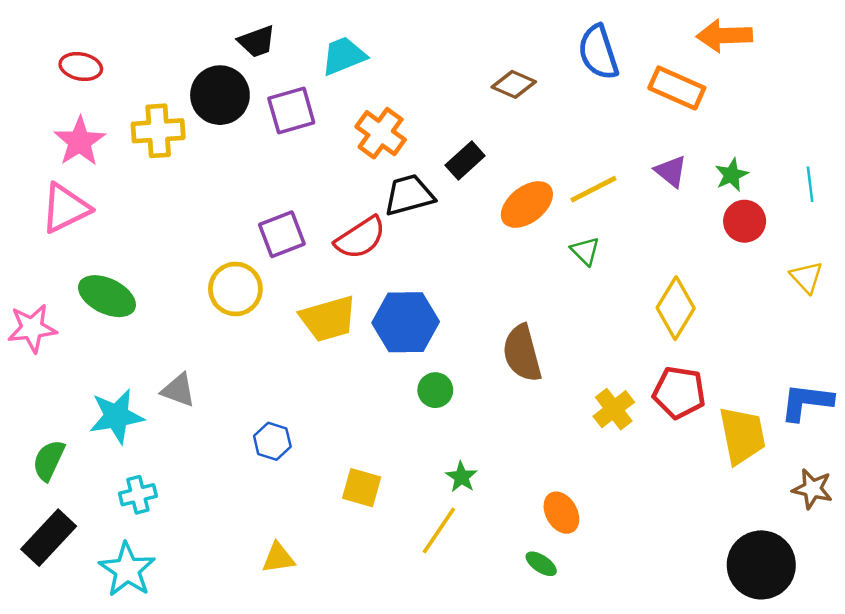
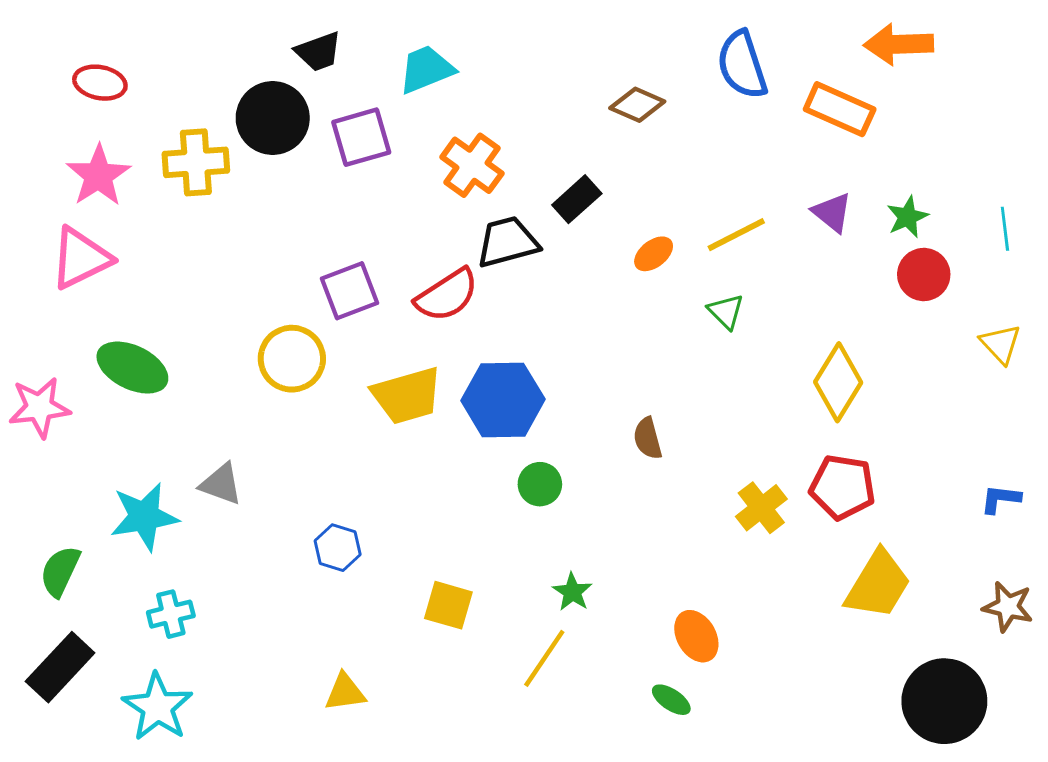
orange ellipse: (527, 205) -> (654, 254), size x0.6
brown semicircle: (522, 353) -> (648, 438), size x0.6
blue L-shape: (806, 402) -> (1000, 499), size x0.6
yellow trapezoid: (742, 435) -> (878, 585), moved, turned 42

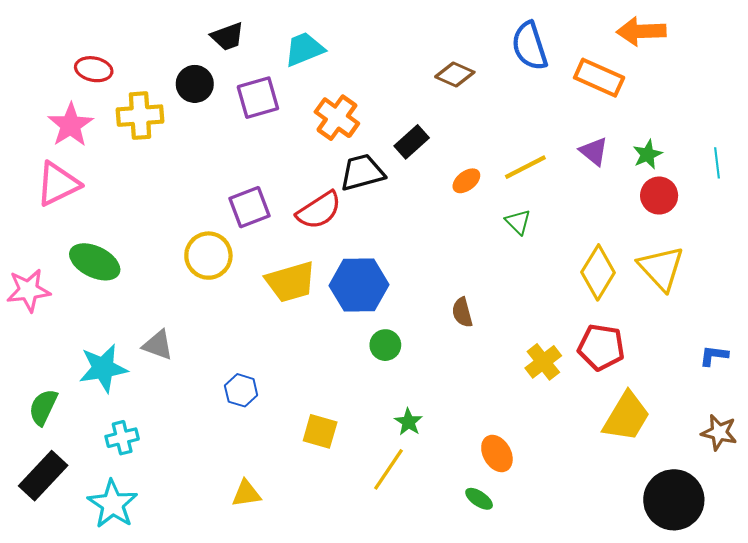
red ellipse: (100, 83) -> (94, 69), moved
black circle: (273, 118) -> (195, 84), size x0.7
yellow triangle: (1000, 344) -> (661, 268), moved, size x1.6

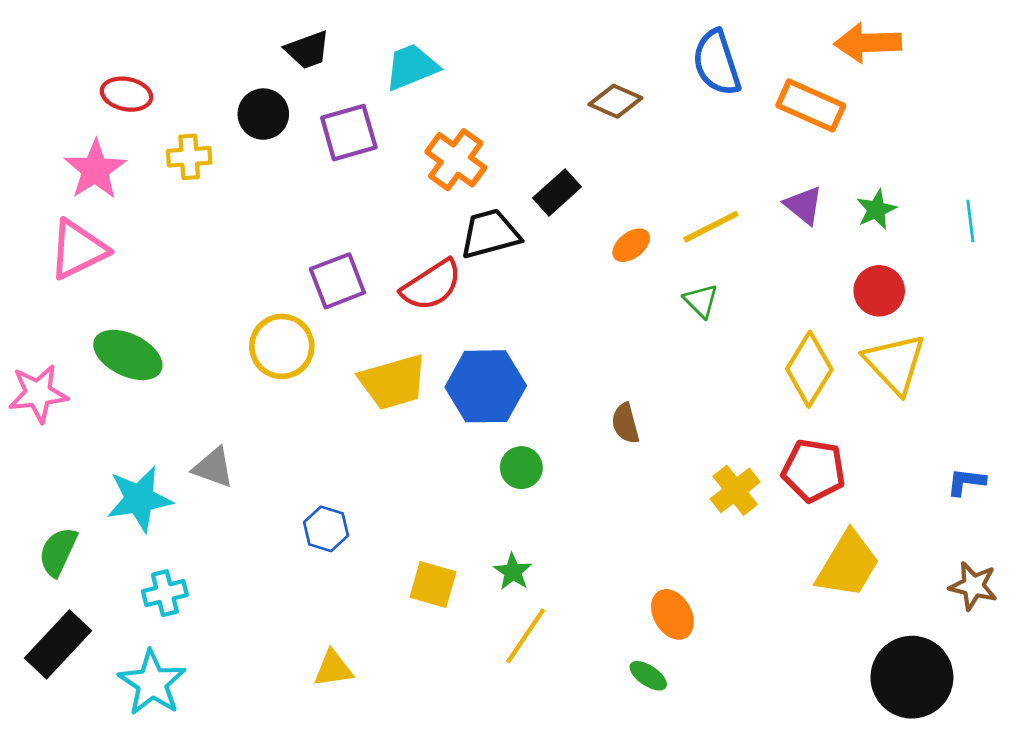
yellow cross: (140, 116) -> (189, 157), size x0.7
red circle: (659, 196) -> (879, 291), moved
green star: (408, 422) -> (513, 572), moved

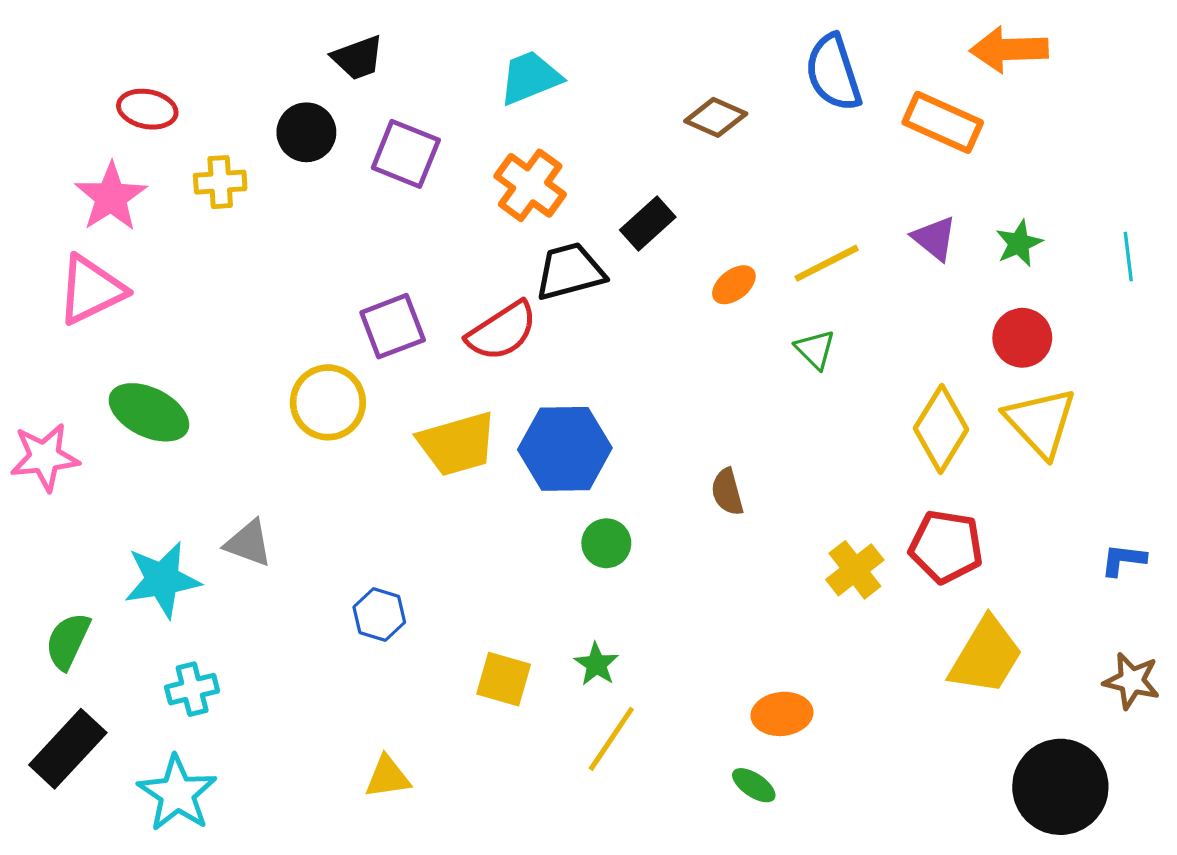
cyan trapezoid: (412, 67) -> (530, 78), moved
purple square: (349, 133) -> (406, 154), turned 38
orange ellipse: (672, 614) -> (782, 714), turned -66

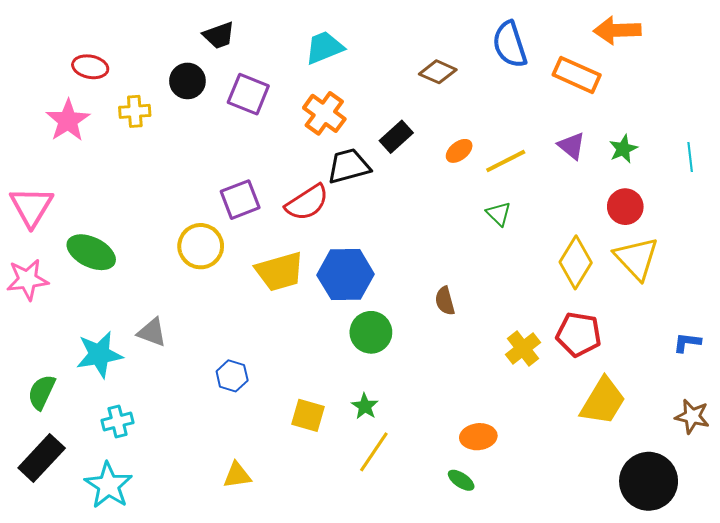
orange ellipse: (734, 285) -> (459, 151), moved
pink triangle: (91, 290) -> (31, 207), moved, turned -33
green circle: (606, 543) -> (371, 332), size x1.4

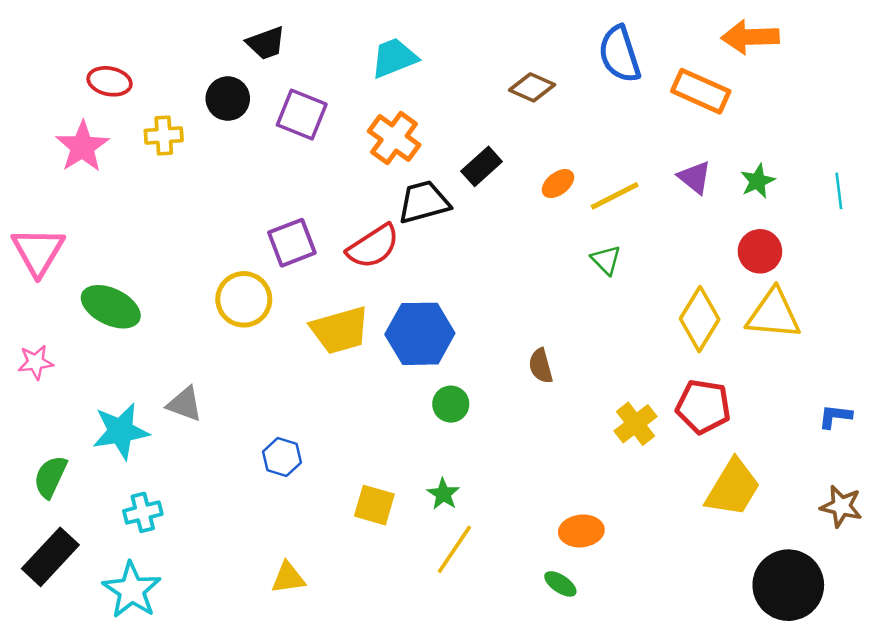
yellow triangle: (636, 258) -> (774, 314), turned -42
pink star: (27, 280) -> (36, 362), moved, size x0.7
green circle: (371, 332) -> (451, 404), size x0.7

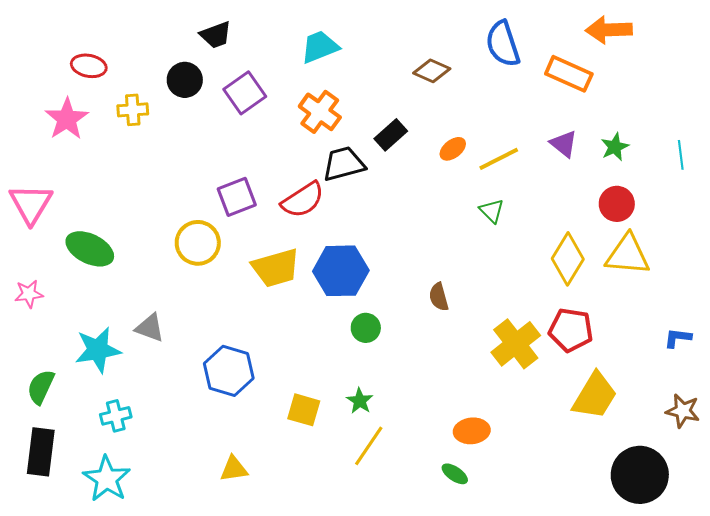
purple square: (302, 115) -> (245, 93), turned 33
yellow cross: (636, 424) -> (516, 344), size x1.4
blue hexagon: (282, 457) -> (229, 371), size x1.6
black rectangle: (50, 557) -> (41, 452), turned -36

